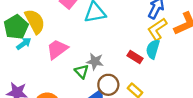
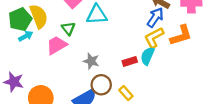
red rectangle: (135, 57) -> (130, 61), turned -56
green triangle: (82, 71) -> (68, 28), moved

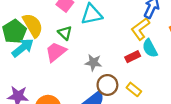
cyan arrow: (26, 36) -> (23, 48), size x1.5
yellow L-shape: (154, 38) -> (140, 29), moved
cyan semicircle: (147, 56) -> (150, 48), turned -42

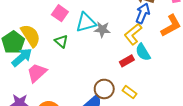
pink trapezoid: (56, 52) -> (37, 73), moved
gray star: (93, 62) -> (102, 29), moved

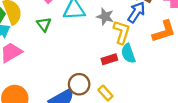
gray star: (102, 29) -> (105, 17), moved
yellow L-shape: (133, 34) -> (122, 32), turned 135

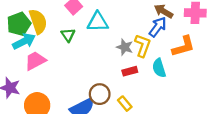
gray star: (105, 17) -> (125, 47), moved
cyan semicircle: (128, 53) -> (159, 68), moved

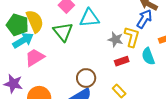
green pentagon: (19, 24) -> (17, 25), turned -30
green triangle: (68, 35) -> (63, 32), size x1.5
brown circle: (100, 94) -> (86, 78), moved

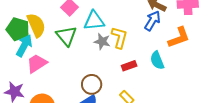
yellow L-shape: (132, 37) -> (119, 37), moved
gray star: (116, 39) -> (102, 42), moved
cyan arrow: (23, 40) -> (24, 46), turned -30

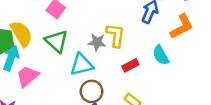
cyan triangle: (94, 21) -> (82, 65), moved

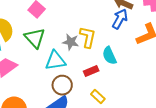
cyan semicircle: (161, 55) -> (109, 56), moved
red rectangle: (130, 65) -> (91, 71), moved

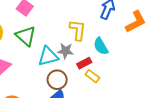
gray star: (71, 42) -> (66, 51), moved
yellow rectangle: (98, 97) -> (92, 76), moved

